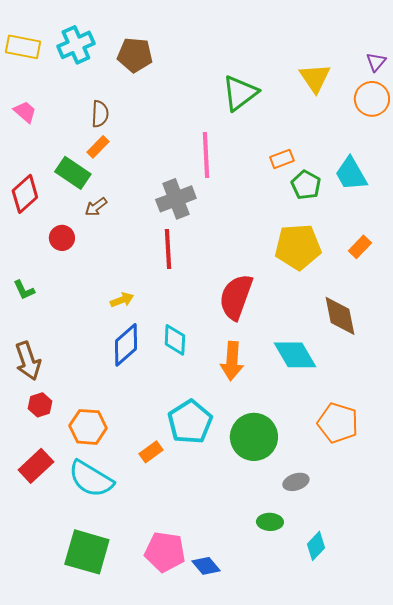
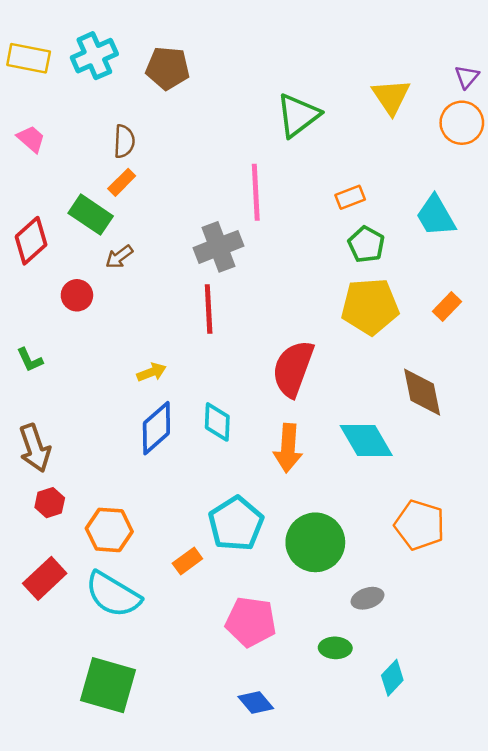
green pentagon: (306, 185) -> (366, 244), moved
pink pentagon: (165, 552) -> (251, 622), moved

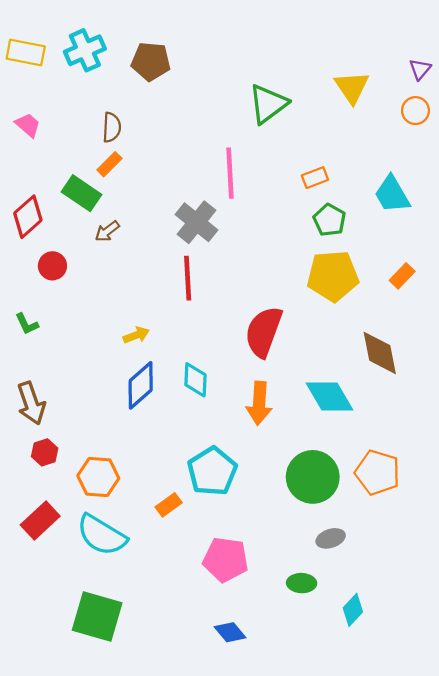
orange circle: (462, 123) -> (415, 111), size x0.7
gray cross: (218, 247) -> (197, 222), turned -30
red circle: (77, 295) -> (52, 266), moved
green circle: (315, 542) -> (313, 477), moved

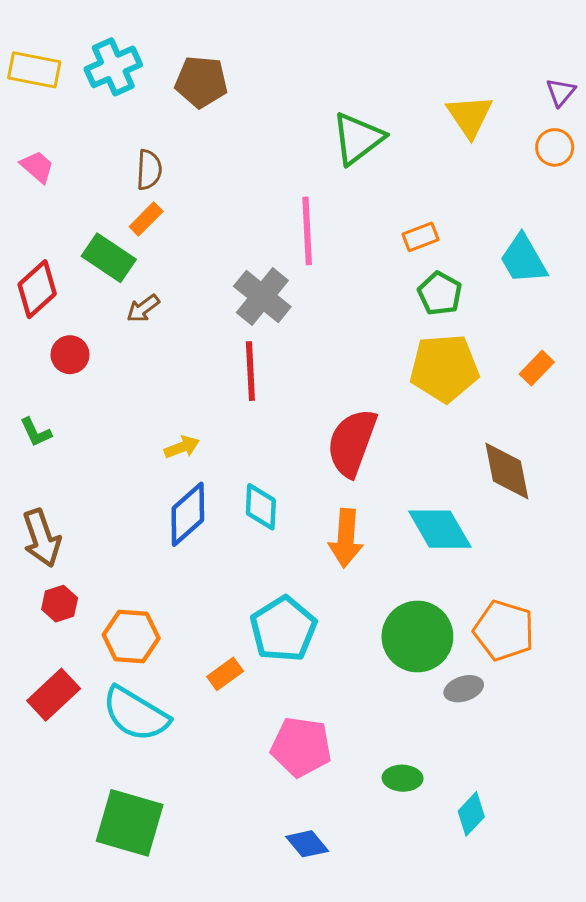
gray ellipse: (331, 538) -> (464, 689), moved

